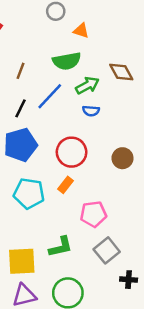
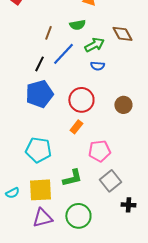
green semicircle: (67, 61) -> (77, 25), size x0.7
brown line: (21, 71) -> (48, 33), moved
cyan pentagon: (29, 193) -> (38, 150), moved

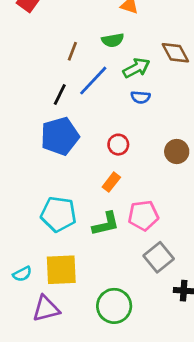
red circle: (81, 100) -> (118, 145), size x0.6
green L-shape: (72, 178) -> (106, 224), moved
purple triangle: (42, 218) -> (46, 309), moved

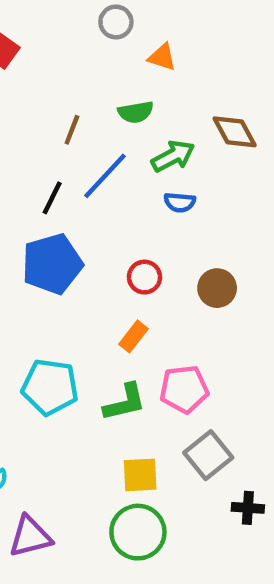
brown circle: (177, 151) -> (217, 288), moved
yellow square: (61, 270) -> (140, 475), moved, size x0.7

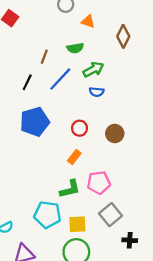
brown diamond: (235, 132) -> (123, 36), moved, turned 55
black line: (52, 198) -> (27, 82), moved
cyan pentagon: (50, 387) -> (47, 215), moved

